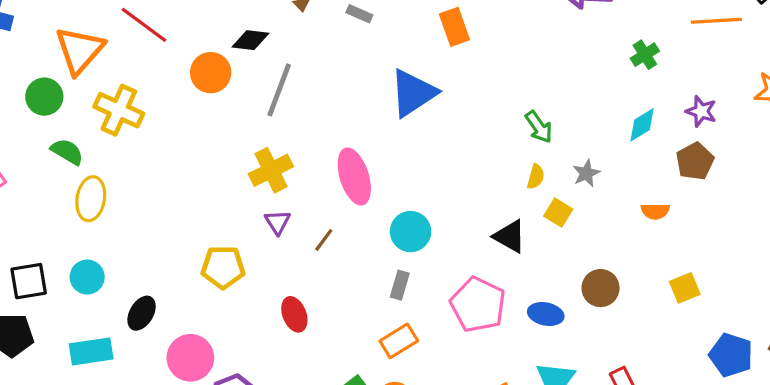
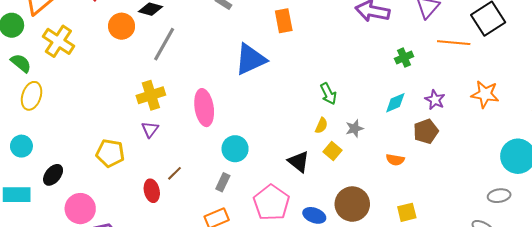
brown line: (324, 240) -> (175, 173), moved
brown circle: (601, 288) -> (352, 204), size x1.4

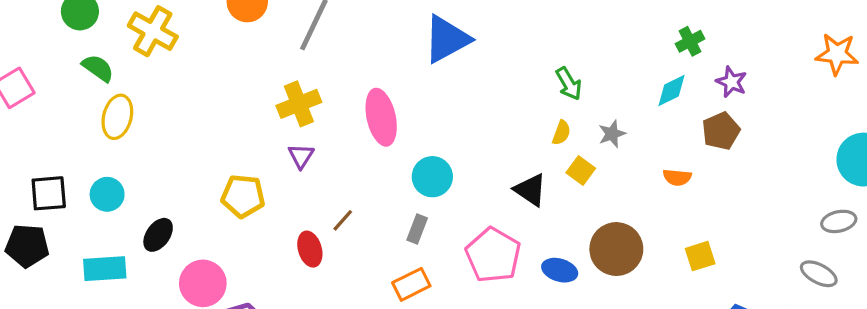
green cross: (404, 58) -> (690, 41), moved
orange star: (485, 94) -> (837, 54), moved

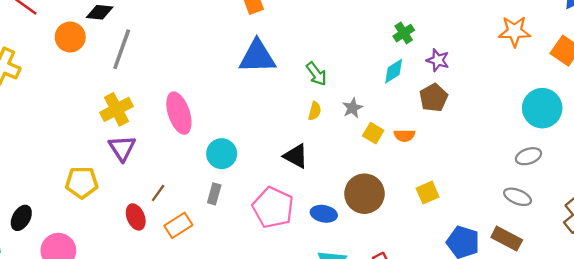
blue triangle: (447, 39) -> (257, 57), moved, turned 33
purple triangle: (301, 156) -> (122, 148), size x1.4
yellow square: (581, 170) -> (373, 133), moved
orange rectangle: (411, 284) -> (178, 225), moved

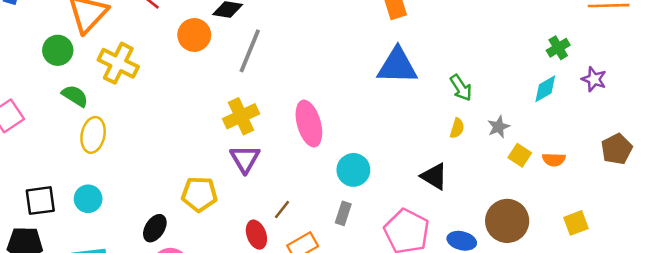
brown pentagon: (434, 98) -> (617, 149), moved
black ellipse: (21, 218) -> (155, 228), moved

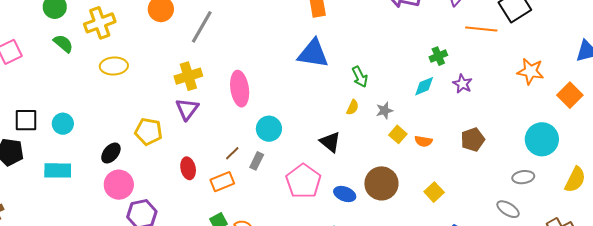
yellow cross: (118, 63) -> (100, 23), turned 36
yellow ellipse: (93, 135) -> (114, 66), moved, turned 68
brown line: (282, 210) -> (232, 153), moved
yellow square: (576, 223) -> (434, 192), turned -30

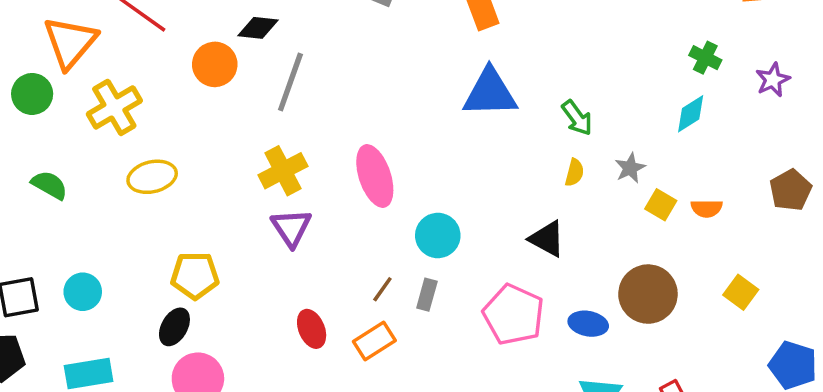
green semicircle: (63, 44) -> (50, 185), moved
green cross: (438, 56) -> (705, 58), turned -30
purple star: (462, 84) -> (773, 80), moved, turned 30
yellow pentagon: (148, 132) -> (195, 275), moved

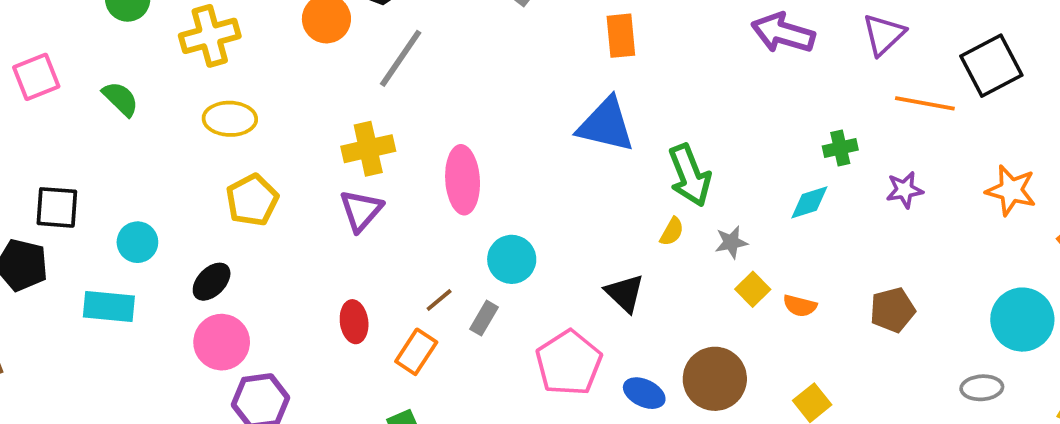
green cross: (705, 58) -> (840, 148), turned 36
green arrow: (577, 118) -> (690, 175), size x1.5
yellow pentagon: (195, 275) -> (252, 200), moved, turned 30
cyan circle: (83, 292) -> (137, 242), moved
orange rectangle: (374, 341) -> (416, 352), turned -39

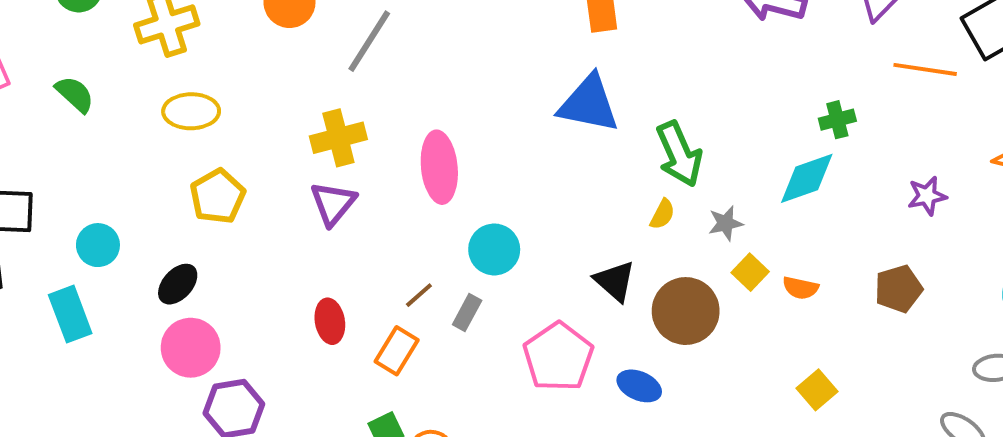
purple star: (904, 190) -> (927, 196), moved
cyan diamond: (809, 202) -> (807, 178), size x1.4
cyan rectangle: (109, 306) -> (70, 314), turned 66
brown circle: (715, 379) -> (686, 311), moved

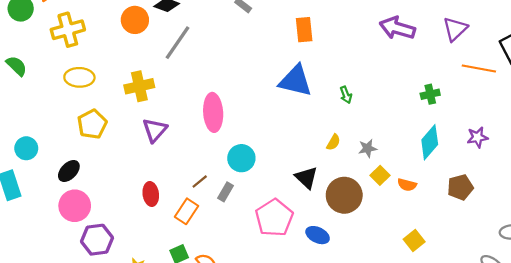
yellow cross: (338, 138) -> (139, 86), moved
green arrow: (679, 154) -> (346, 95), moved, size x0.5
cyan diamond: (807, 178) -> (430, 142), moved, turned -32

